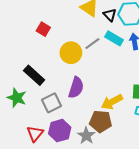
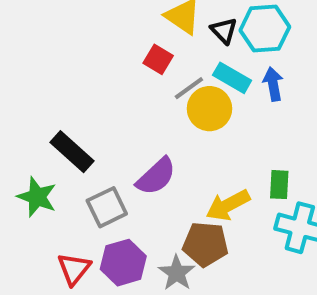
red square: (43, 29) -> (158, 59), moved
yellow circle: (71, 53) -> (209, 109), moved
purple semicircle: (76, 88) -> (156, 176), turned 30

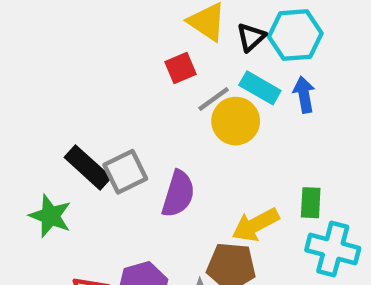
black triangle: (224, 31) -> (251, 37), turned 32
red square: (158, 59) -> (180, 68), turned 36
purple semicircle: (156, 176) -> (178, 194), turned -30
gray square: (107, 207) -> (125, 172), moved

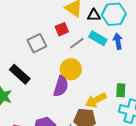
black triangle: (251, 37) -> (94, 15), turned 40
yellow circle: (236, 121) -> (71, 69), moved
gray square: (125, 172) -> (37, 43), moved

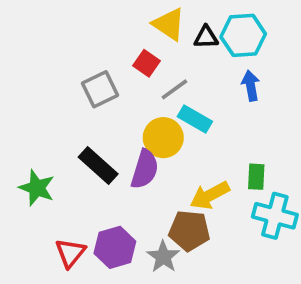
red square: (62, 29) -> (147, 63), turned -32
cyan rectangle: (98, 38) -> (195, 119), moved
black rectangle: (20, 74) -> (98, 166), moved

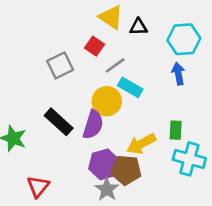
cyan hexagon: (243, 35) -> (184, 39), moved
blue arrow: (251, 86) -> (178, 74), moved
purple hexagon: (115, 247) -> (104, 164), moved

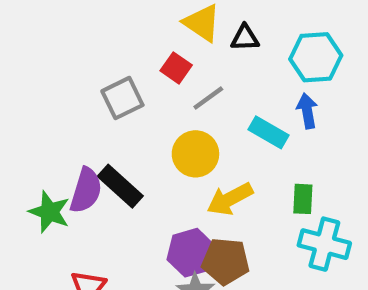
cyan rectangle: (130, 87) -> (269, 132), moved
purple semicircle: (93, 125) -> (86, 190), moved
yellow arrow: (141, 144) -> (230, 199), moved

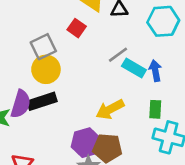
gray line: (208, 98) -> (118, 55), moved
blue arrow: (307, 111) -> (155, 71), moved
yellow circle: (195, 154) -> (46, 69), moved
black rectangle: (120, 186) -> (42, 101), turned -60

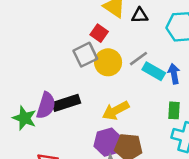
gray square: (43, 47) -> (85, 55), moved
yellow circle: (46, 69) -> (108, 62), moved
yellow arrow: (110, 109) -> (116, 110), moved

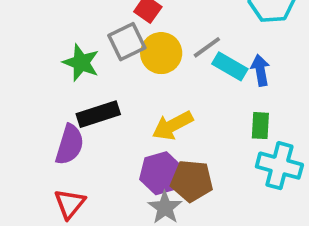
purple semicircle: (46, 105) -> (70, 145), moved
green star: (24, 118) -> (81, 63), moved

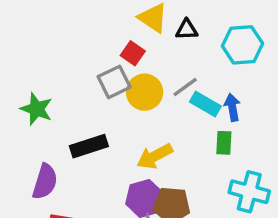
green star: (81, 63) -> (36, 109), moved
green rectangle: (260, 126) -> (224, 143), moved
purple semicircle: (70, 145) -> (45, 182), moved

